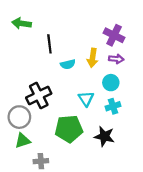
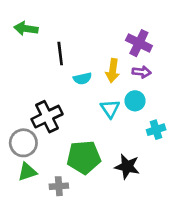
cyan triangle: (86, 99) -> (110, 109), moved
cyan cross: (113, 106) -> (156, 130), moved
gray cross: (41, 161) -> (59, 186), moved

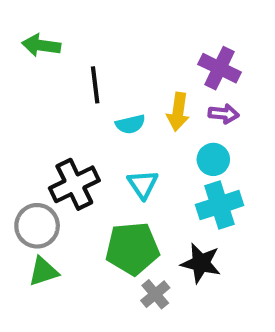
cyan triangle: (110, 109) -> (143, 184), moved
cyan cross: (156, 130) -> (219, 205), moved, size x1.5
gray cross: (59, 186) -> (155, 294), moved, turned -36

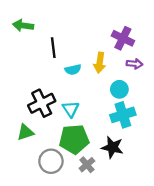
purple arrow: (224, 114) -> (134, 64), moved
cyan triangle: (143, 184) -> (71, 109), moved
gray circle: (37, 226) -> (51, 161), moved
green triangle: (43, 271) -> (25, 132), moved

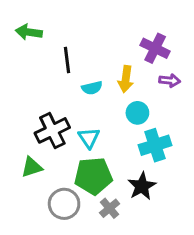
cyan circle: (119, 89) -> (137, 113), moved
black star: (112, 147) -> (142, 186), turned 30

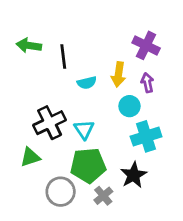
green arrow: (29, 32) -> (29, 45), moved
purple arrow: (170, 81) -> (147, 83), moved, turned -108

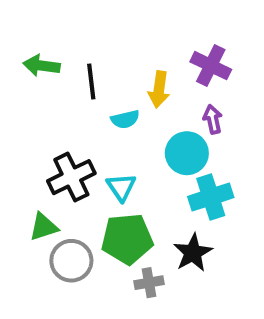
yellow arrow: (118, 74) -> (159, 89), moved
cyan circle: (129, 106) -> (187, 153), size x1.4
gray circle: (61, 192) -> (71, 261), moved
gray cross: (103, 196) -> (149, 283), turned 30

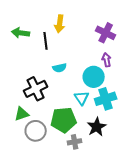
yellow arrow: (159, 89) -> (60, 24), moved
cyan semicircle: (125, 119) -> (60, 68), moved
cyan triangle: (121, 187) -> (82, 98), moved

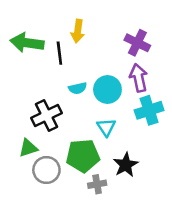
green arrow: (21, 33) -> (27, 43), size x1.4
purple arrow: (107, 60) -> (139, 78), size x1.5
cyan circle: (94, 77) -> (107, 89), moved
cyan cross: (106, 99) -> (149, 110), moved

